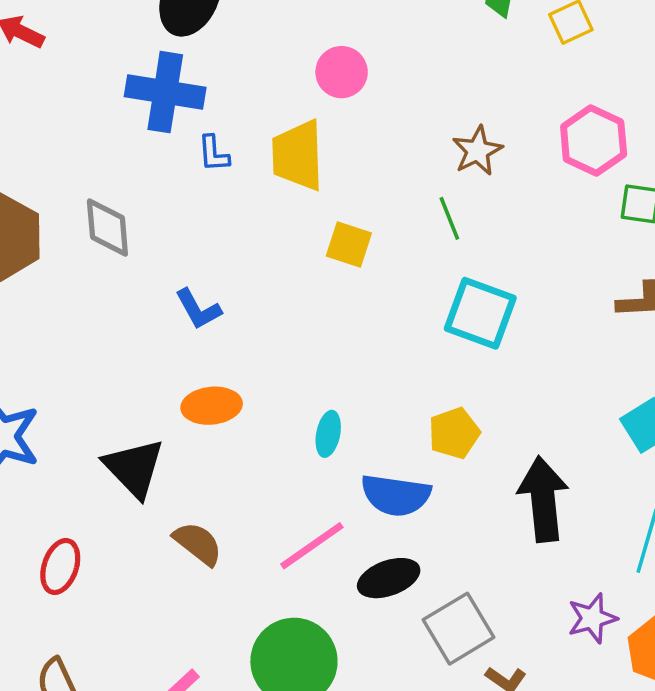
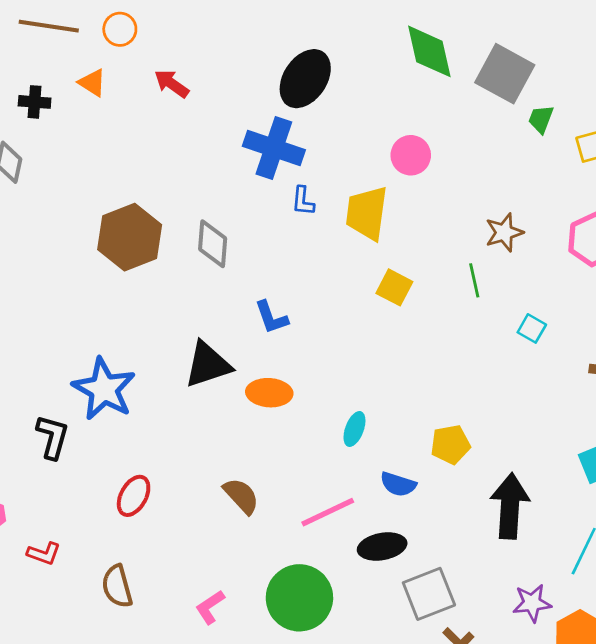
cyan square: (480, 313) -> (532, 328), moved, size x0.5
black triangle: (134, 468) -> (208, 365), moved, turned 46
blue semicircle: (396, 495) -> (398, 484), size x0.7

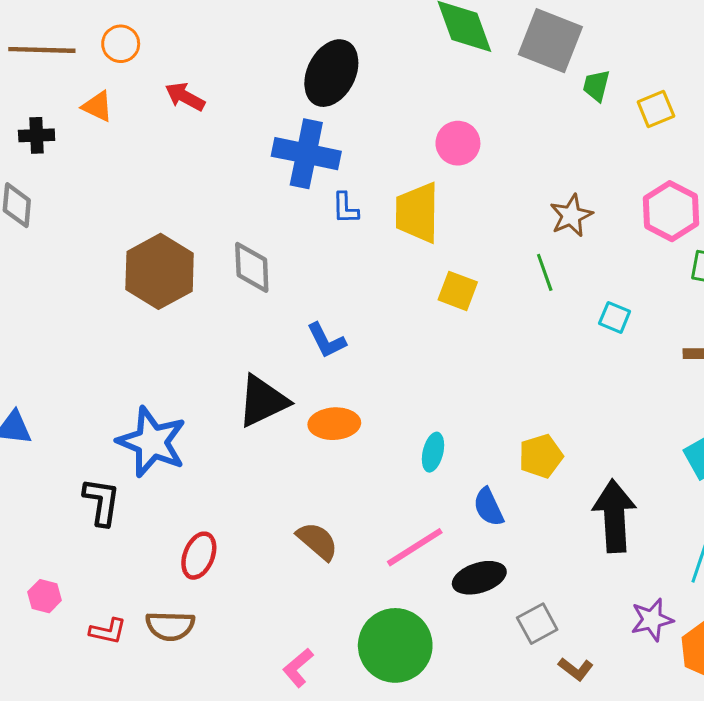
blue semicircle: (398, 484) -> (489, 507), turned 54
brown semicircle: (117, 586) -> (170, 626), moved, turned -66
gray square: (429, 594) -> (537, 624), size x0.7

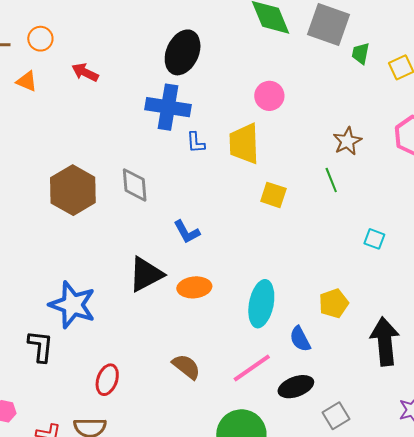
cyan square: (615, 317) -> (374, 239), moved
cyan ellipse: (433, 452) -> (261, 304), size x1.8

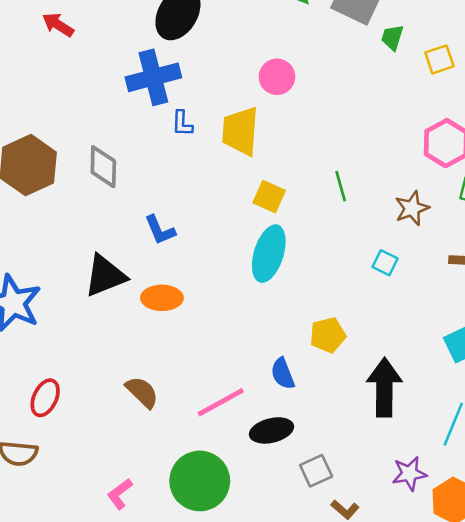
blue cross: (168, 107) -> (153, 77), turned -30
brown star: (347, 141) -> (412, 208), moved
cyan ellipse: (261, 304) -> (269, 254), moved

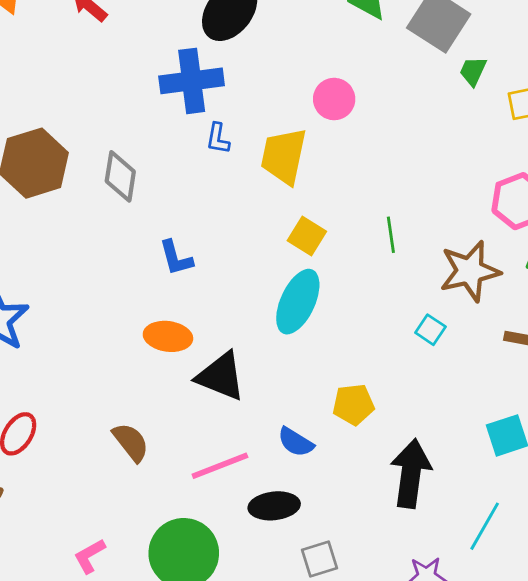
brown star: (412, 208) -> (470, 271), size x1.5
black triangle: (105, 276) -> (221, 376), moved, turned 36
blue semicircle: (283, 374) -> (296, 442), turned -44

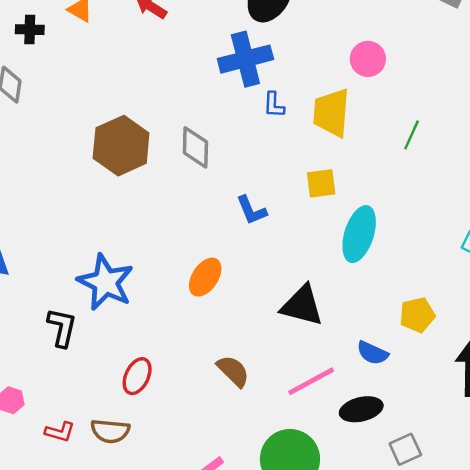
green line: (391, 235) -> (412, 135), moved, turned 40
yellow square: (307, 236) -> (321, 183), moved, turned -32
orange ellipse: (168, 336) -> (205, 277), moved, turned -57

